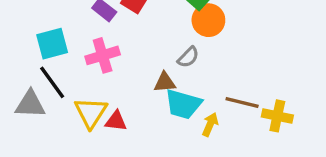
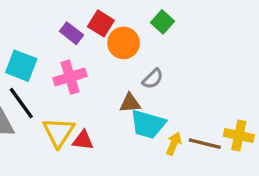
orange circle: (208, 20) -> (124, 43), moved
cyan square: (52, 44) -> (21, 66), turned 36
brown line: (242, 103) -> (205, 144), moved

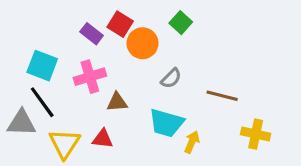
brown triangle: (130, 103) -> (117, 102), moved
yellow triangle: (59, 132) -> (64, 144), moved
brown line: (205, 144) -> (222, 96), moved

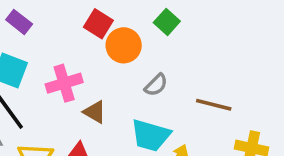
purple rectangle: (92, 34) -> (19, 22), moved
brown triangle: (117, 102) -> (95, 112), turned 35

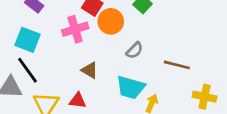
pink cross: (64, 83) -> (75, 29), moved

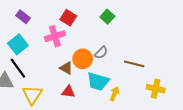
orange circle: (111, 21) -> (83, 59), moved
cyan square: (28, 40) -> (18, 44), turned 30
red triangle: (78, 101) -> (68, 92), moved

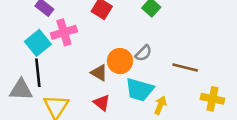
pink cross: (55, 36) -> (64, 32), moved
black line: (18, 68) -> (38, 73), turned 30
red triangle: (68, 92) -> (102, 103), turned 32

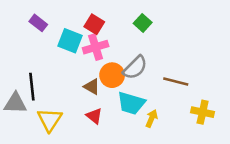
pink cross: (64, 32) -> (96, 47), moved
cyan square: (38, 43) -> (70, 41), moved, turned -30
gray semicircle: (143, 53) -> (135, 68), size x1.5

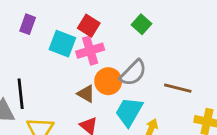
purple rectangle: (38, 23) -> (28, 24), turned 72
cyan trapezoid: (131, 103) -> (129, 112), turned 104

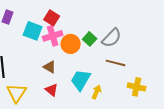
green square: (142, 24) -> (90, 39), moved
gray semicircle: (133, 73) -> (112, 38), moved
orange circle: (108, 81) -> (71, 44), moved

